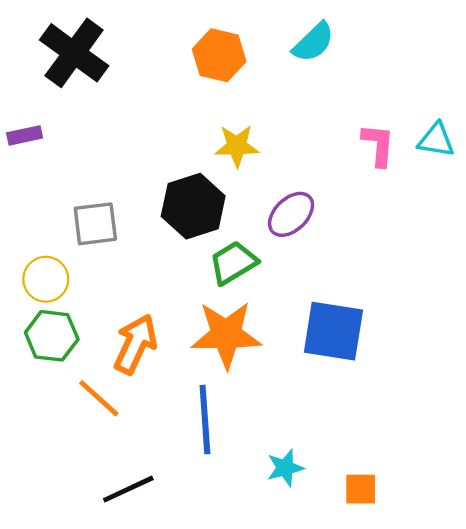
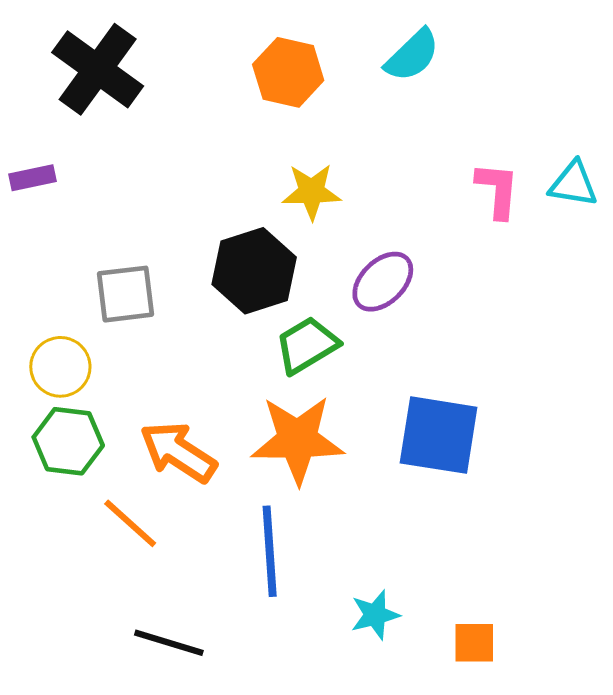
orange arrow: (135, 344) -> (178, 452), turned -82
black line: (128, 489) -> (169, 643), turned 42

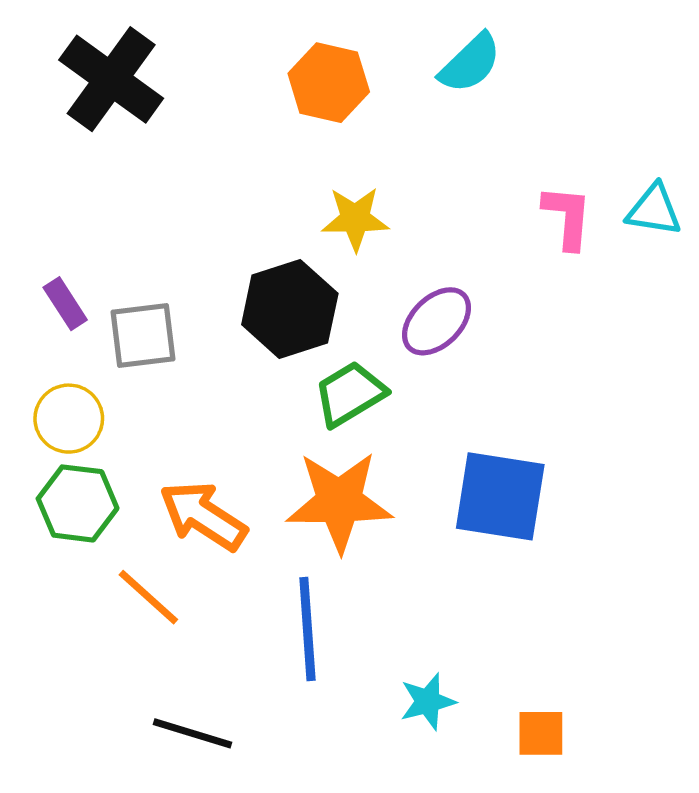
purple rectangle: (33, 178) -> (65, 304), moved, turned 69

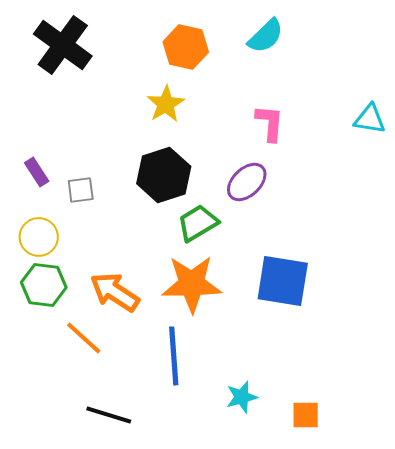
pink L-shape: (567, 217) -> (270, 123), moved
yellow star: (355, 219) -> (166, 104), moved, turned -30
gray square: (143, 335) -> (81, 190), size x0.7

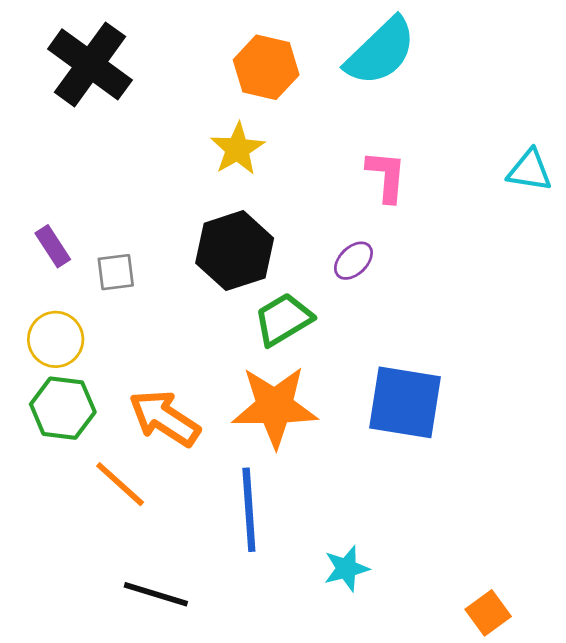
cyan semicircle: (266, 36) -> (381, 52), size x1.4
purple ellipse: (247, 182) -> (353, 261), size x0.7
orange square: (306, 415) -> (488, 613), moved, turned -36

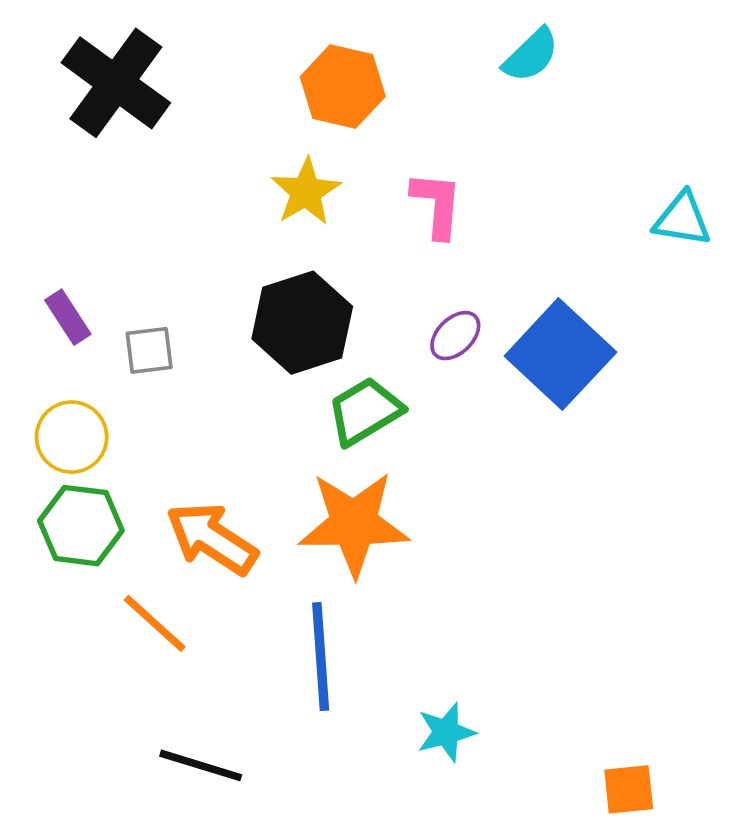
cyan semicircle: (381, 52) -> (531, 55), moved, size x0.6
pink L-shape: (386, 176) -> (437, 205), moved
blue square: (405, 402) -> (560, 354), moved, turned 34
orange square: (488, 613) -> (629, 789), turned 30

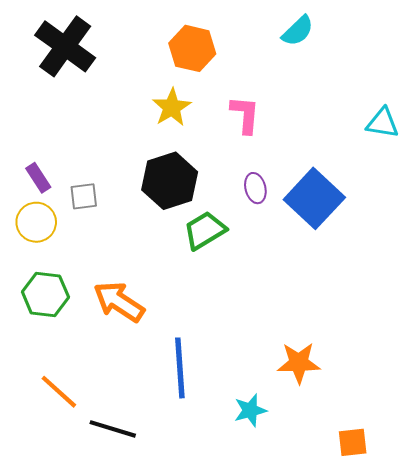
purple ellipse: (455, 336) -> (255, 188), turned -60
yellow circle: (72, 437) -> (36, 222), moved
orange star: (354, 524) -> (299, 363), moved, size x0.7
orange line: (155, 623) -> (59, 392), moved

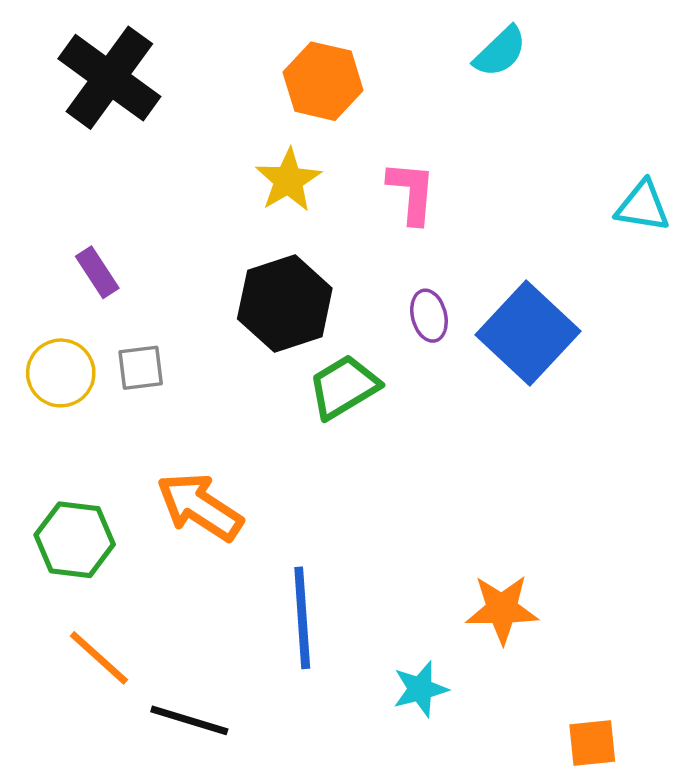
purple rectangle: (38, 178) -> (97, 272), moved
gray square: (84, 196) -> (141, 368), moved
green hexagon: (45, 295) -> (75, 540), moved

